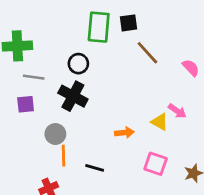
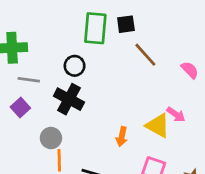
purple square: (26, 104) -> (20, 107), turned -36
yellow triangle: (160, 122) -> (158, 126), size x1.4
orange arrow: (124, 133) -> (122, 137), turned 108

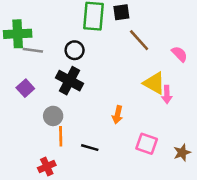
gray line: (29, 80) -> (33, 50), moved
pink arrow: (176, 114) -> (167, 94), turned 54
yellow triangle: (158, 126) -> (154, 83), moved

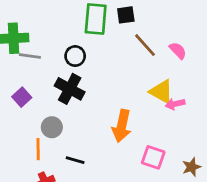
pink semicircle: (179, 54) -> (178, 51), moved
pink arrow: (167, 94) -> (175, 104), turned 78
orange arrow: (118, 115) -> (122, 126), size x1.6
orange line: (61, 136) -> (38, 149), moved
black line: (90, 148) -> (75, 160), moved

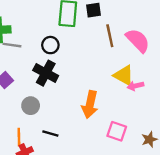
brown line: (145, 45) -> (110, 36), turned 30
pink semicircle: (178, 51) -> (138, 40), size x1.6
orange line: (38, 149) -> (19, 137), moved

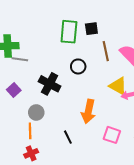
black circle: (50, 45) -> (78, 66), moved
black line: (50, 134) -> (68, 137), moved, turned 48
orange line: (19, 137) -> (30, 131), moved

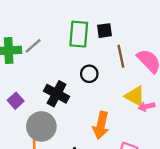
gray line: (20, 59) -> (33, 46), moved, turned -49
gray circle: (36, 112) -> (41, 126), size x1.6

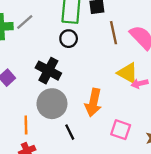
black circle: (89, 74) -> (69, 39), moved
gray circle: (41, 126) -> (52, 104), moved

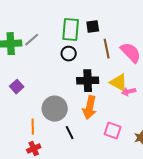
black cross: (48, 71) -> (88, 81), moved, turned -30

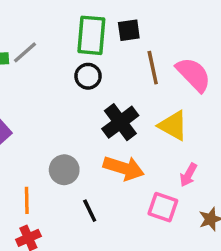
black cross: (88, 81) -> (120, 122), turned -35
pink arrow: (129, 92) -> (188, 175), moved, turned -48
orange arrow: (90, 108) -> (124, 168), turned -85
gray circle: (55, 109) -> (64, 170), size x0.7

